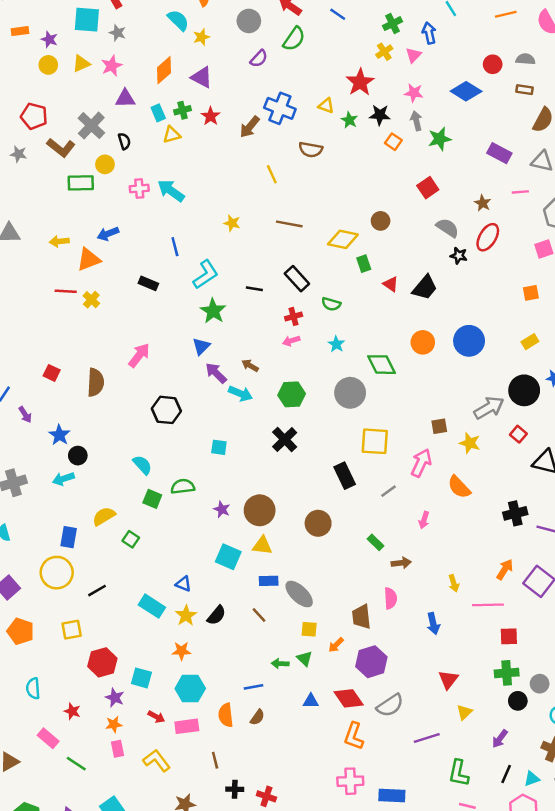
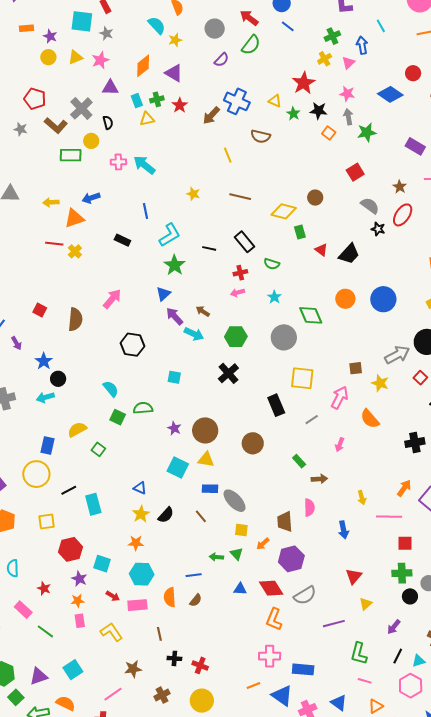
cyan rectangle: (152, 606) -> (93, 504), moved, turned 40

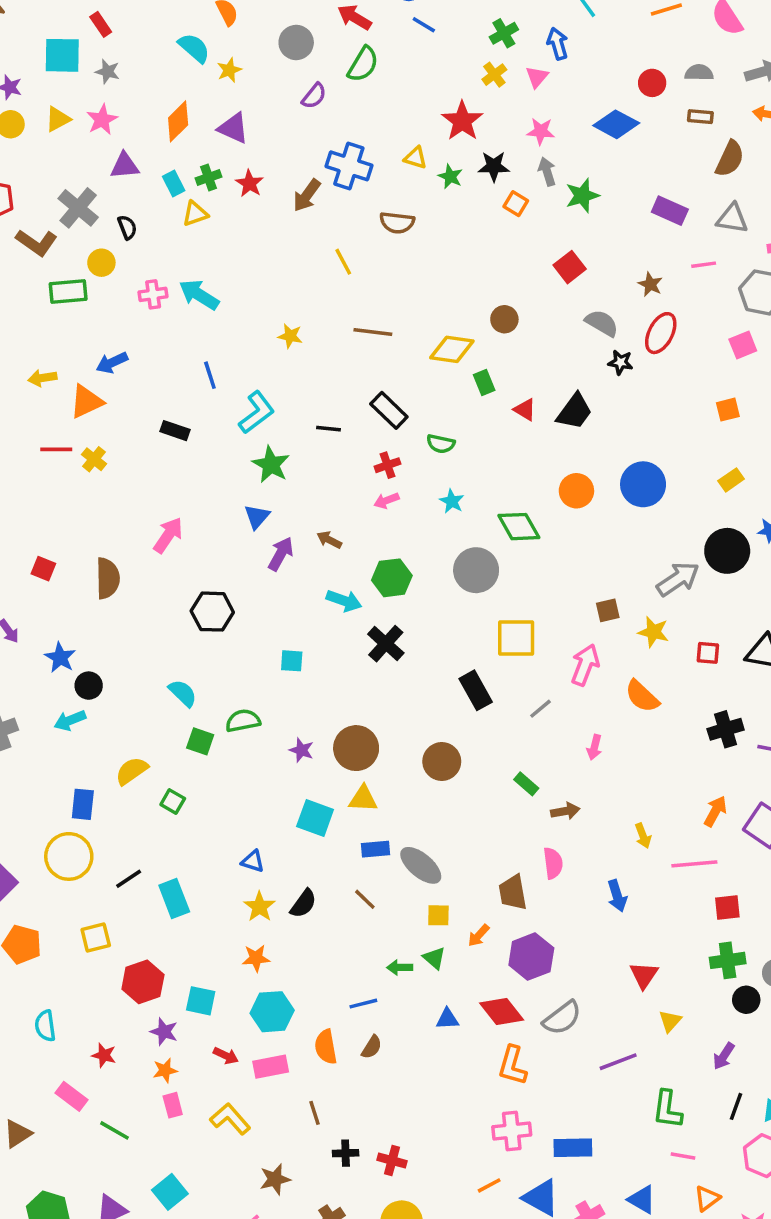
purple arrow: (175, 316) -> (281, 554), turned 78
cyan arrow: (194, 334) -> (344, 601), moved
red square: (420, 378) -> (708, 653), moved, turned -32

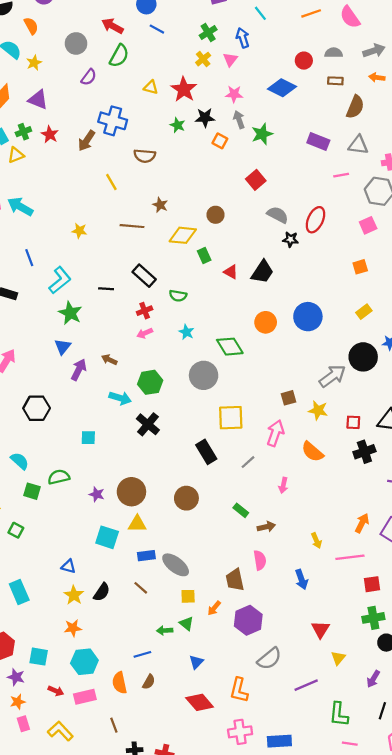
yellow triangle: (415, 158) -> (151, 87), moved
brown star: (650, 284) -> (160, 205), moved
black cross: (726, 729) -> (364, 452), moved
red diamond: (502, 1012) -> (200, 702), moved
blue triangle: (447, 1019) -> (196, 662), turned -40

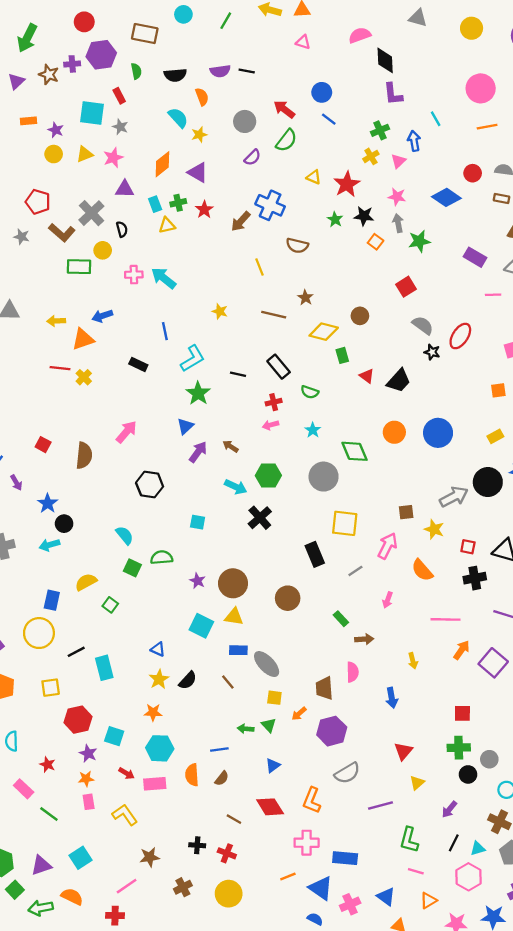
pink line: (350, 557) -> (445, 619), moved
brown line: (114, 725) -> (234, 819), moved, turned -48

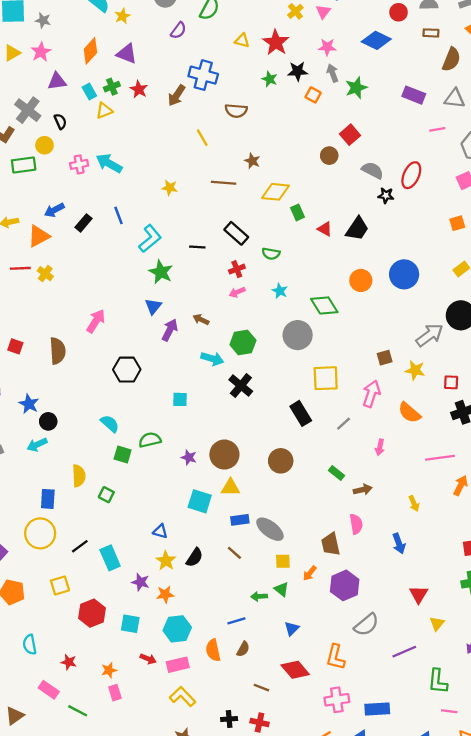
brown circle: (360, 316) -> (329, 156), moved
black rectangle: (138, 364) -> (83, 223), moved, turned -66
yellow semicircle: (86, 582) -> (79, 476), turned 125
purple star: (88, 753) -> (141, 582), moved
yellow L-shape: (125, 815) -> (183, 697), moved

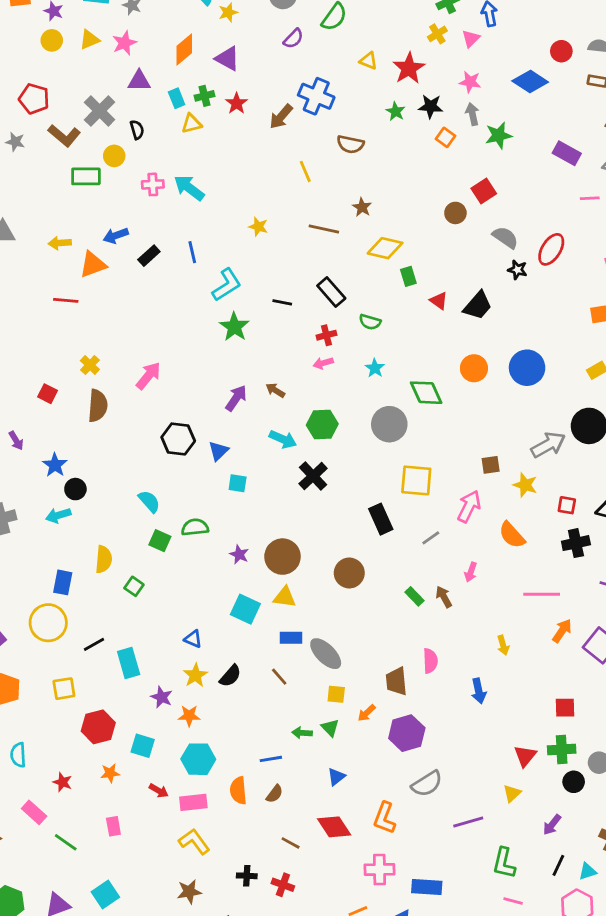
yellow cross: (45, 274) -> (90, 365), moved
blue triangle: (153, 306) -> (218, 451), moved
brown arrow: (363, 490) -> (444, 597), moved, turned -114
red triangle: (419, 594) -> (525, 756), moved
orange star: (109, 670) -> (110, 773), moved

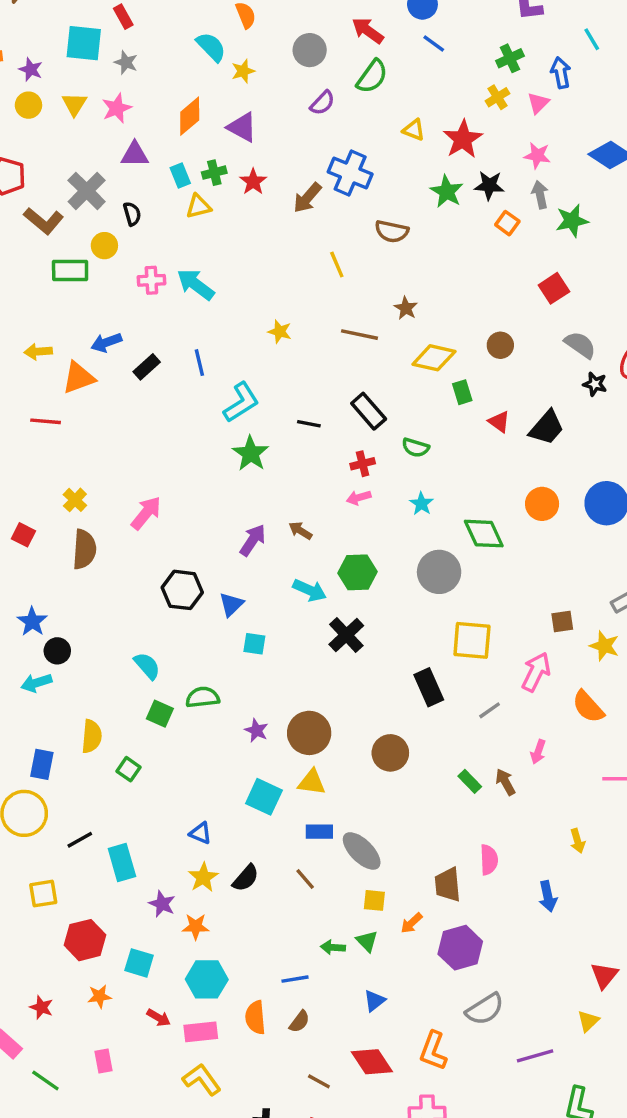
yellow triangle: (89, 40) -> (74, 104), turned -35
green star: (396, 111) -> (447, 192), size x1.4
brown circle: (455, 213) -> (500, 345), moved

